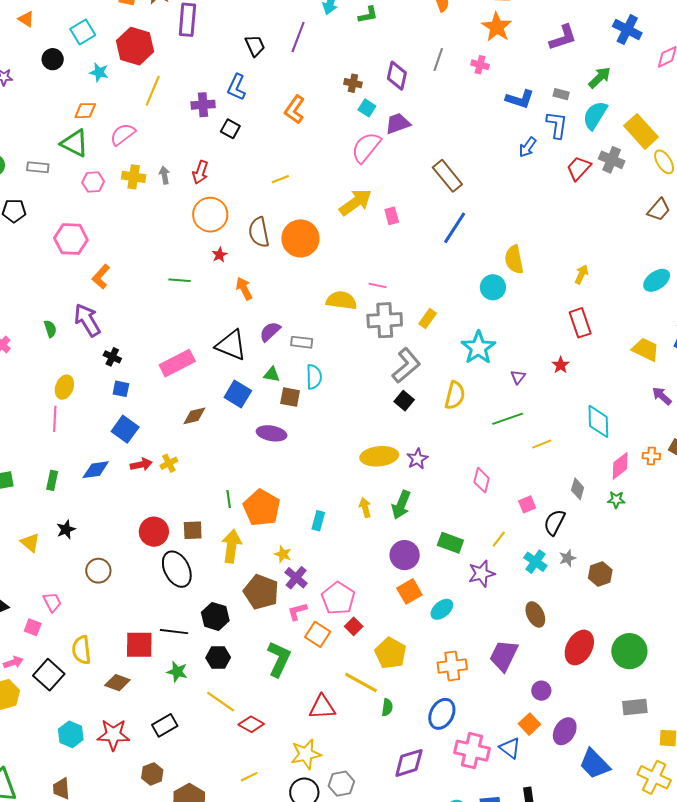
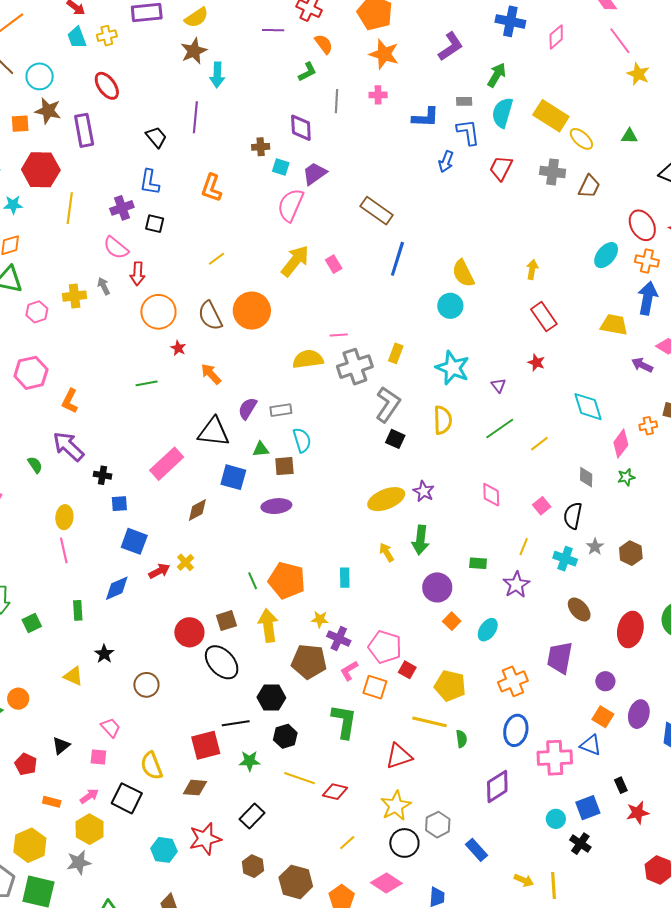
green L-shape: (368, 15) -> (307, 72), moved
pink semicircle: (123, 134) -> (116, 248), moved, turned -88
gray cross: (612, 160) -> (553, 172), moved
green rectangle: (450, 543) -> (478, 563), size x0.7
orange square: (409, 591) -> (452, 621), size x0.7

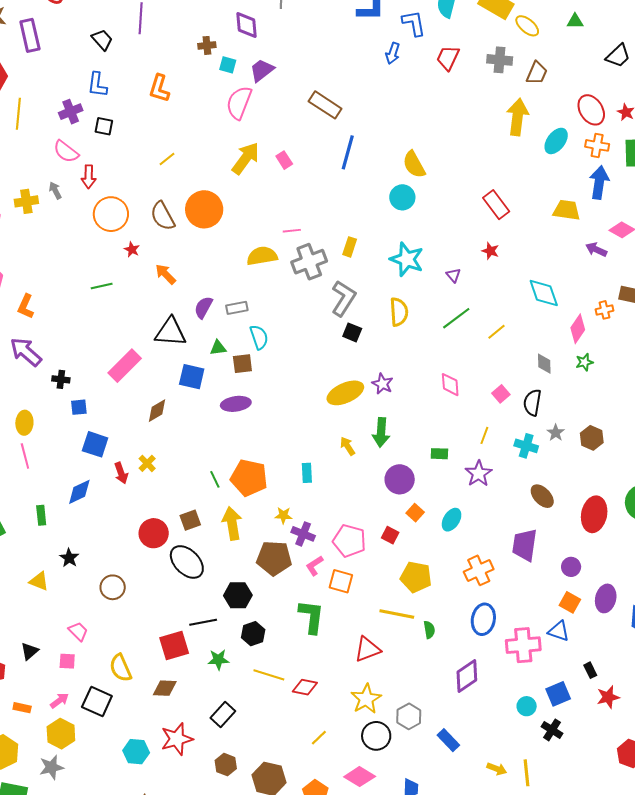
yellow arrow: (532, 269) -> (517, 117), moved, size x1.8
red arrow: (159, 571) -> (121, 473), turned 100
red square: (407, 670) -> (390, 535), moved

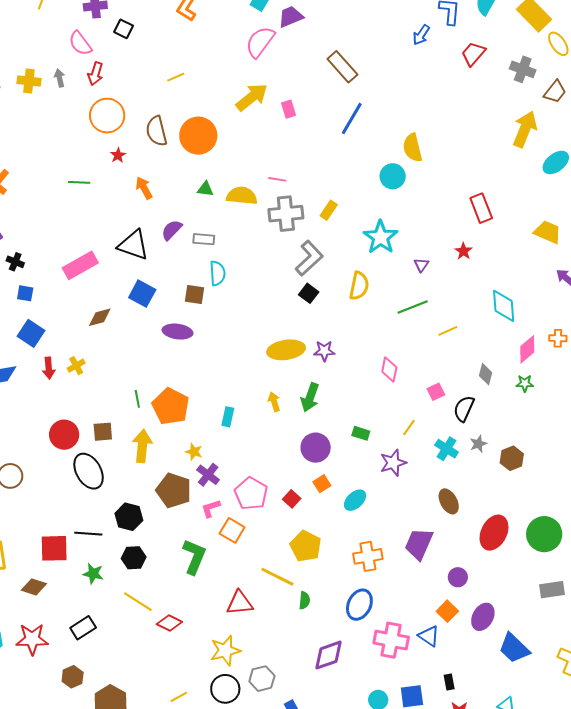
green triangle: (218, 348) -> (205, 189), moved
purple star: (382, 384) -> (324, 351), turned 30
yellow line: (319, 738) -> (179, 697), moved

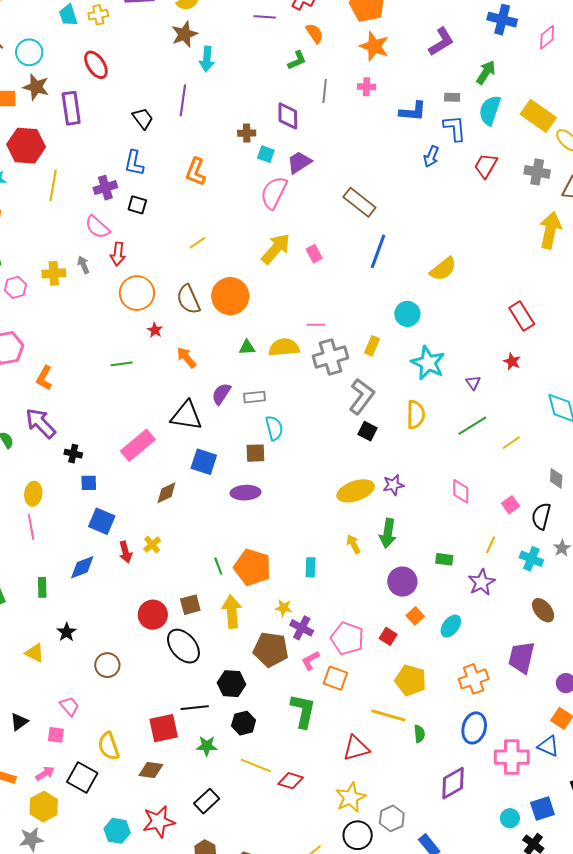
yellow semicircle: (413, 148) -> (443, 269), turned -104
cyan circle: (393, 176) -> (407, 314), moved

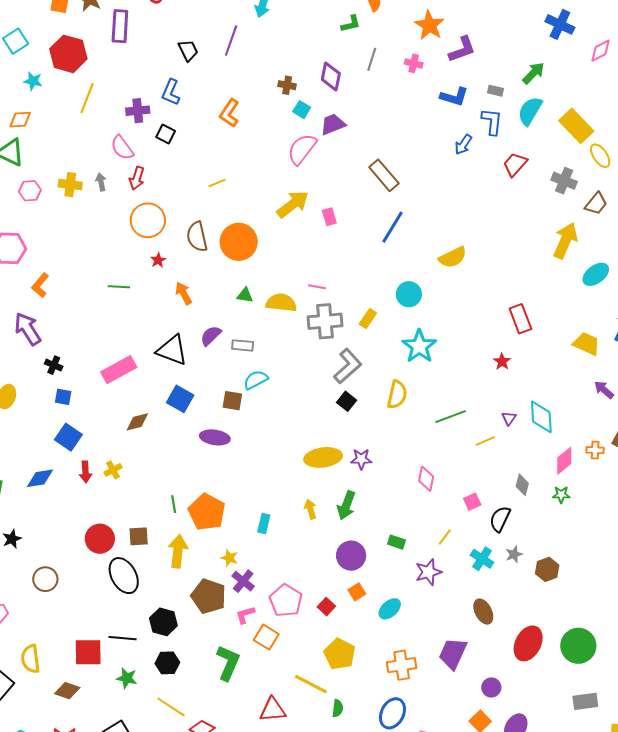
purple L-shape: (441, 42) -> (462, 49), moved
purple triangle: (473, 383) -> (509, 418), moved
cyan semicircle: (274, 428) -> (256, 380), turned -115

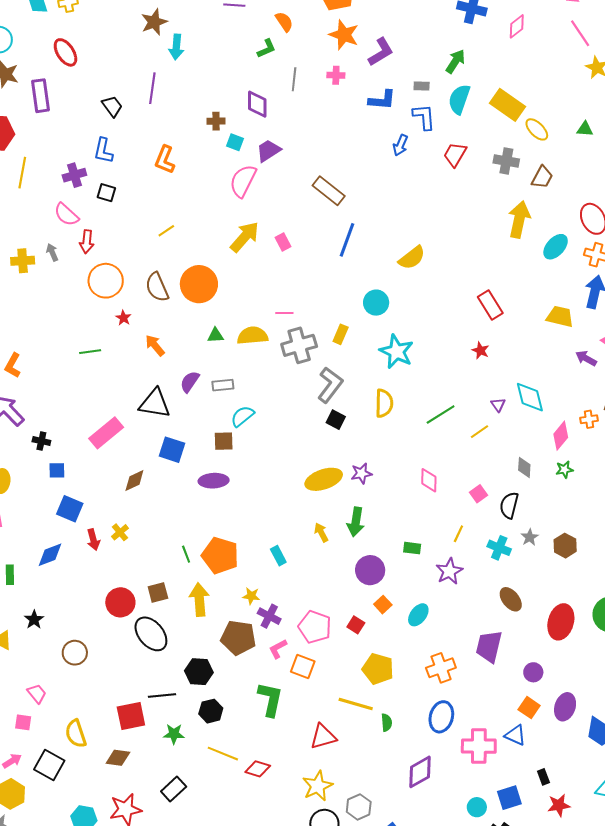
cyan rectangle: (264, 523) -> (278, 556), turned -30

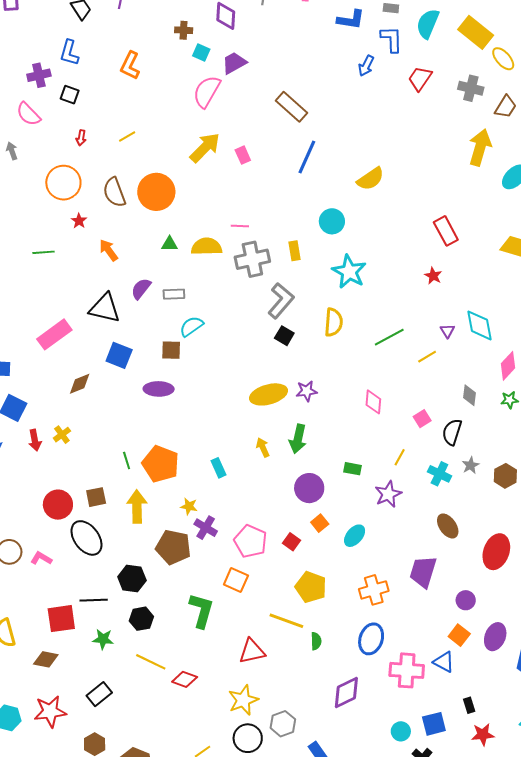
red arrow: (87, 242) -> (81, 138), moved, size x0.7
yellow rectangle: (341, 334) -> (295, 251), turned -36
pink L-shape: (278, 649) -> (41, 558), moved, turned 55

